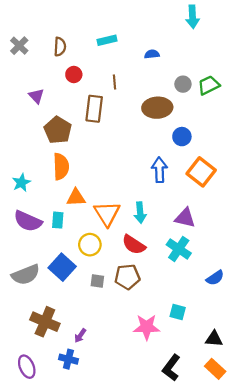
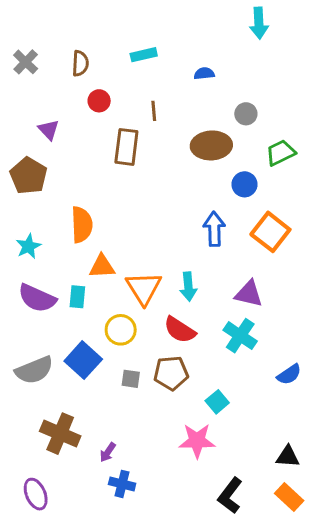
green trapezoid: (209, 85) -> (281, 153), moved
brown pentagon: (58, 130) -> (28, 176), moved
cyan square: (178, 312) -> (217, 402), moved, turned 35
blue cross: (68, 359) -> (122, 484), moved

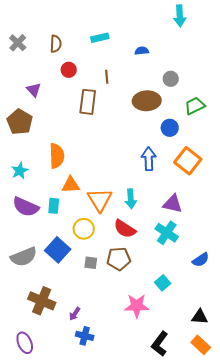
cyan square: (217, 402) -> (163, 283), moved

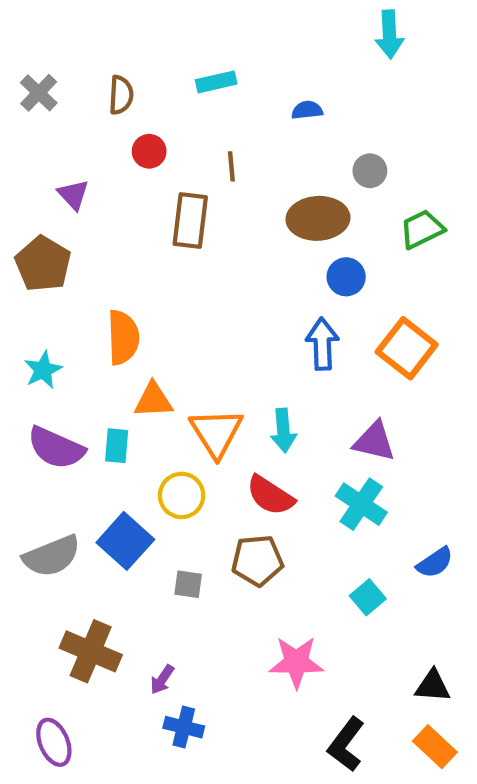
blue circle: (170, 128) -> (346, 277), moved
gray square: (91, 263) -> (188, 584), moved
cyan square: (163, 283) -> (368, 597), moved

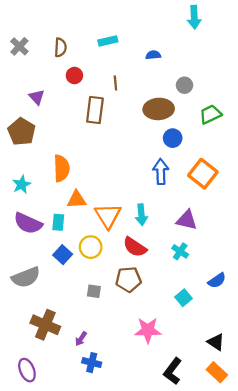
cyan cross: (361, 504) -> (180, 251), size x0.7
blue square: (125, 541) -> (63, 255), moved, size x0.7
black triangle: (433, 686) -> (216, 342), turned 30

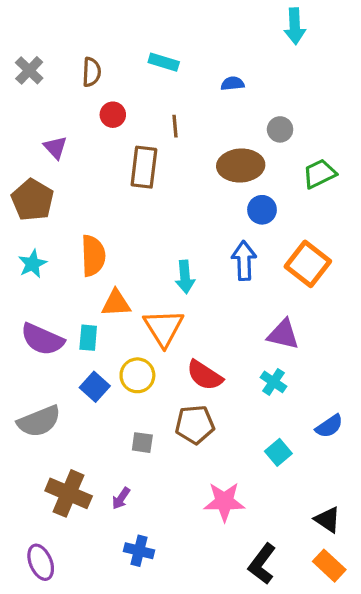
cyan rectangle: (108, 41) -> (164, 62), turned 30
cyan star: (22, 184) -> (32, 264), moved
cyan arrow: (141, 215) -> (185, 277), moved
purple arrow: (81, 339) -> (121, 498), moved

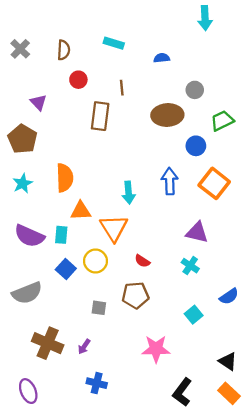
blue circle: (262, 210) -> (196, 146), moved
red semicircle: (205, 375) -> (142, 261), size x0.6

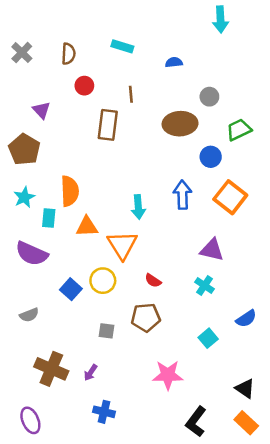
cyan rectangle: (61, 235) -> (49, 218), moved
gray semicircle: (27, 293) -> (29, 315), size x0.6

